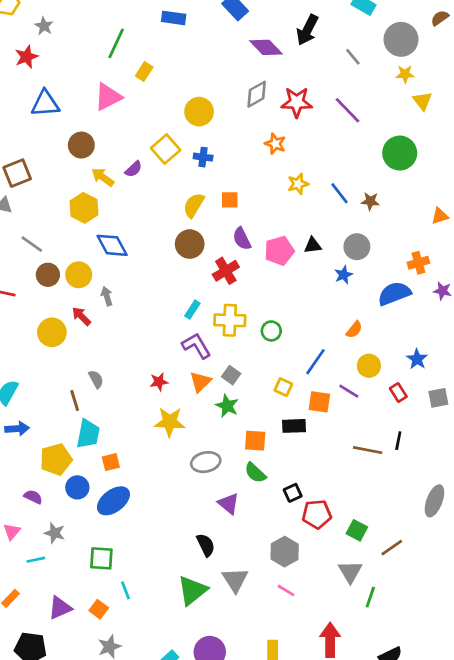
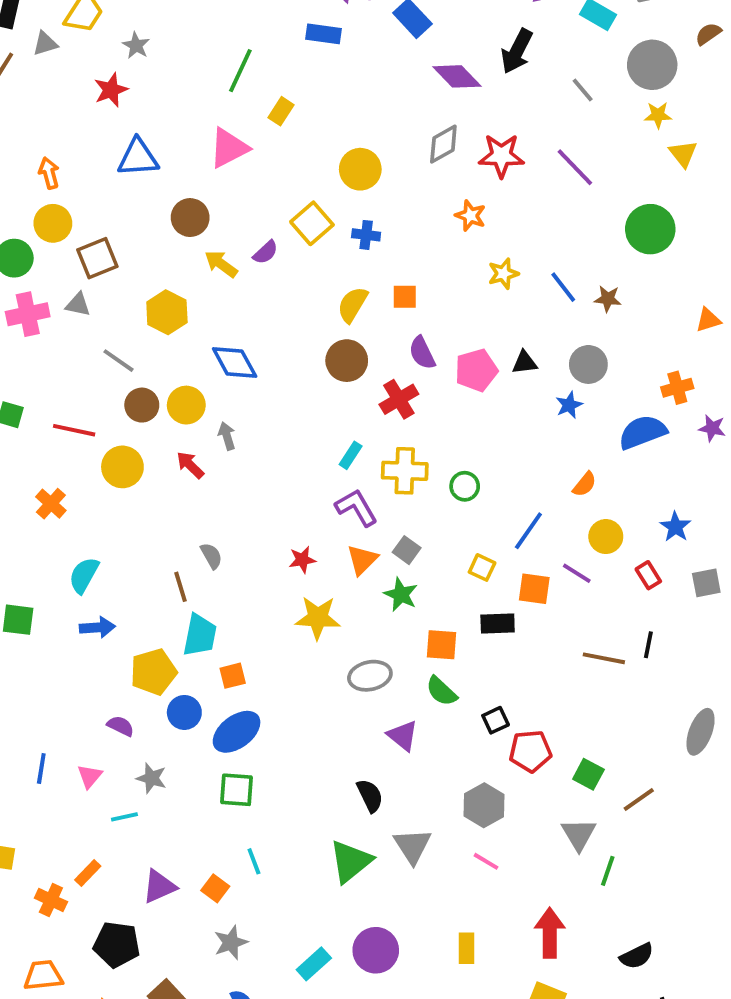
yellow hexagon: (84, 208) -> (167, 312), moved
yellow circle: (52, 332) -> (122, 467), moved
green square: (101, 558) -> (237, 790), moved

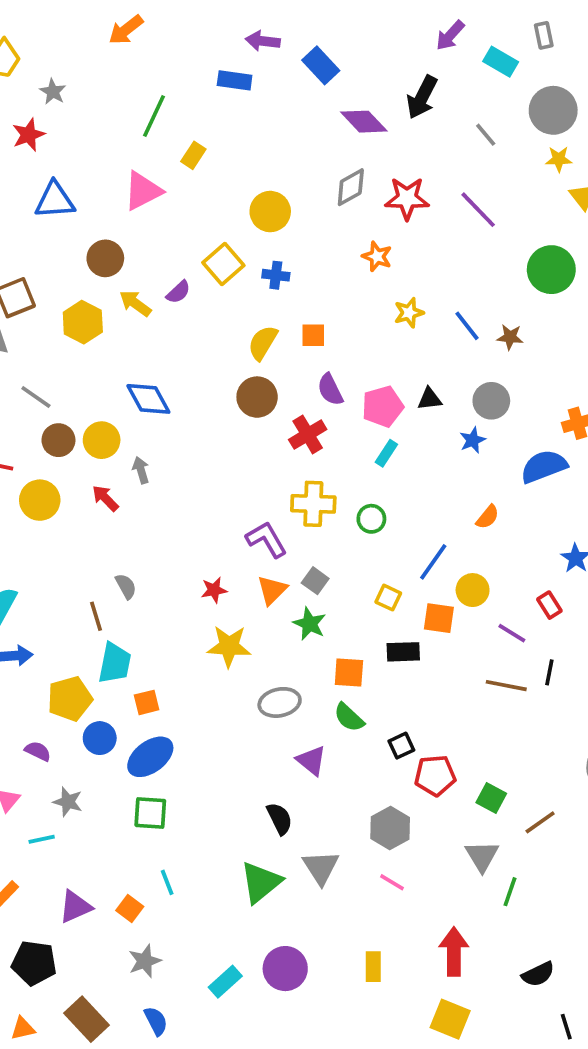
yellow hexagon: (167, 312) -> (83, 322), moved
cyan rectangle: (351, 455) -> (386, 453), moved
yellow circle: (606, 537) -> (473, 590), moved
purple line: (577, 573) -> (512, 633), moved

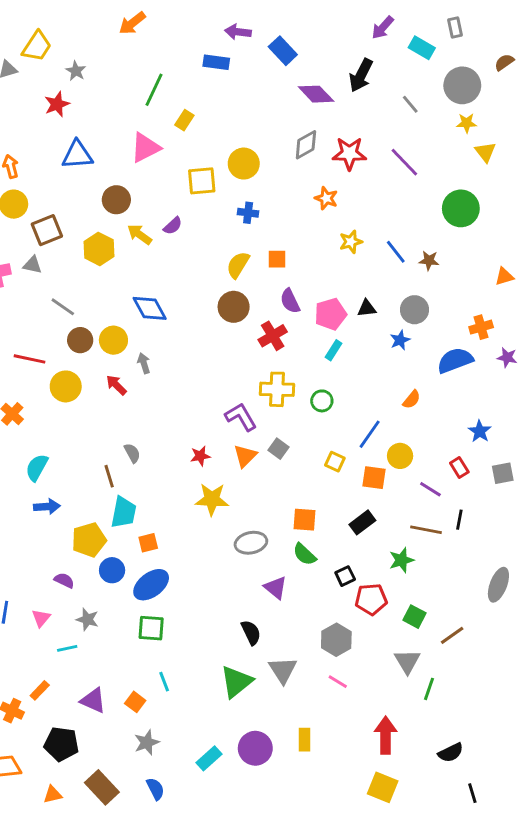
yellow square: (223, 264) -> (202, 181), moved, turned 36
green star: (310, 624) -> (401, 560), moved, turned 30
black rectangle: (403, 652) -> (362, 522), moved, turned -35
purple triangle: (75, 907) -> (93, 700), turned 48
yellow rectangle: (373, 967) -> (305, 740), moved

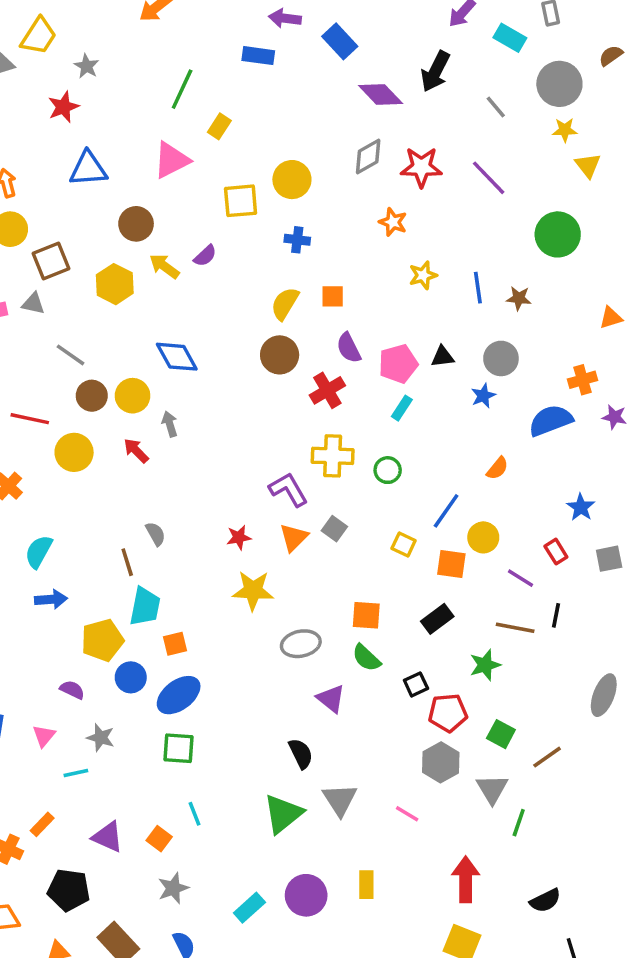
blue line: (396, 252) -> (478, 288), turned 30
gray hexagon: (336, 640) -> (441, 762), moved

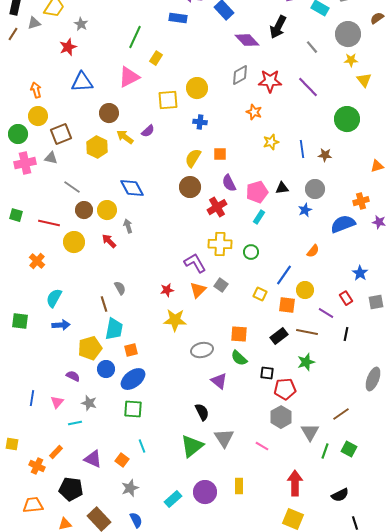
brown line: (515, 628) -> (307, 332), moved
black square: (416, 684) -> (267, 373), turned 32
green square: (501, 734) -> (349, 449), moved

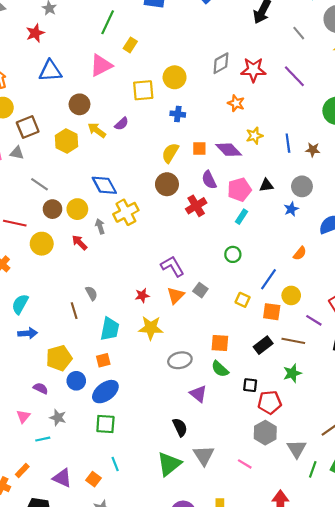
purple diamond: (247, 40) -> (229, 150), moved
yellow cross: (220, 244) -> (126, 212), moved, turned -30
cyan trapezoid: (114, 329) -> (110, 329), moved

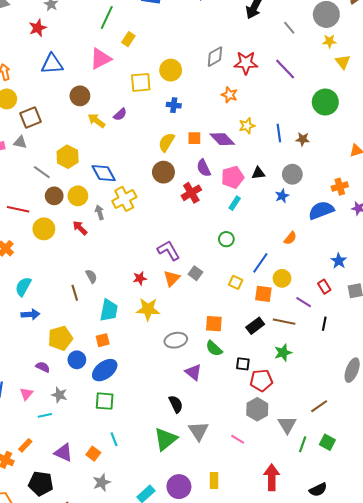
yellow hexagon: (67, 141) -> (68, 157), moved

